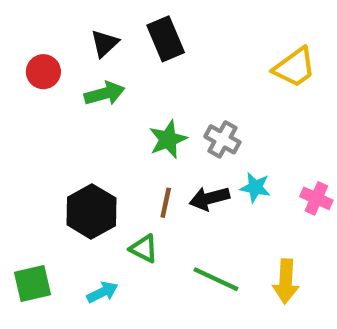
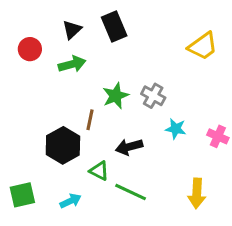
black arrow: (209, 198) -> (129, 147), moved
brown line: (166, 203) -> (90, 120), moved
green line: (216, 279) -> (131, 192), moved

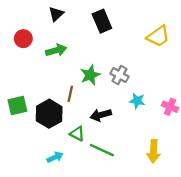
black rectangle: (114, 27) -> (102, 21), moved
black triangle: (72, 30) -> (56, 14), moved
green square: (22, 195) -> (17, 106), moved

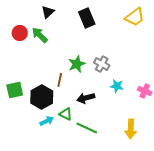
yellow trapezoid: (158, 36) -> (135, 17), moved
green arrow: (56, 50) -> (40, 35), moved, turned -120
cyan arrow: (55, 157) -> (47, 121), moved

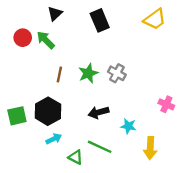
brown line: (60, 80) -> (59, 74), moved
cyan star: (117, 86) -> (128, 126), moved
green square: (15, 90) -> (17, 116), moved
green triangle: (66, 114) -> (76, 157), moved

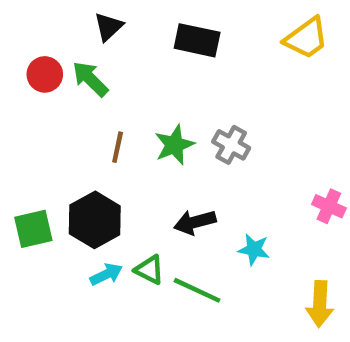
black rectangle: (100, 20) -> (197, 40), turned -55
yellow arrow: (150, 148) -> (320, 304), moved
green triangle: (76, 157) -> (149, 270), moved

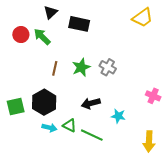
black rectangle: (197, 40) -> (79, 24), moved
cyan arrow: (106, 274) -> (49, 128), turned 40

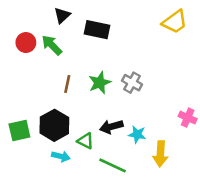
cyan star: (118, 116) -> (137, 134), moved
green triangle: (70, 126) -> (85, 141), moved
yellow arrow: (149, 141) -> (160, 154), moved

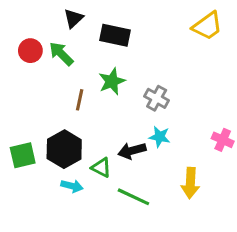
green star: (100, 83) -> (112, 81), moved
cyan star: (137, 134) -> (160, 137), moved

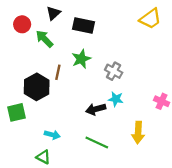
red circle: (30, 51) -> (22, 24), moved
black hexagon: (64, 149) -> (37, 87), moved
green triangle: (101, 168) -> (43, 157), moved

